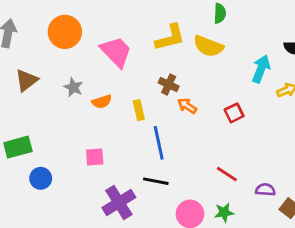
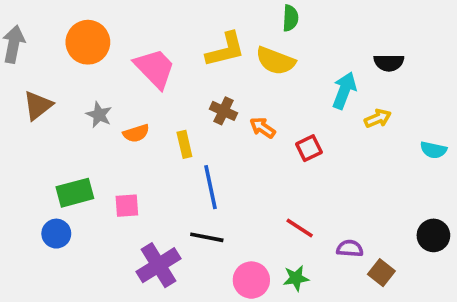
orange arrow: (187, 106) -> (263, 128), moved
green rectangle: (18, 147) -> (75, 193), moved

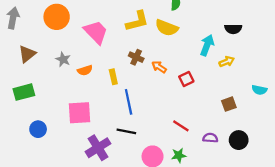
cyan semicircle: (433, 150) -> (259, 90), moved
green rectangle: (75, 193) -> (24, 92), moved
pink square: (127, 206) -> (79, 113), size x1.6
black circle: (433, 235) -> (239, 140), moved
brown square: (381, 273) -> (229, 104), moved, turned 32

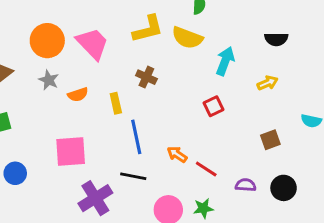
orange circle: (57, 17) -> (47, 41), moved
cyan arrow: (207, 45) -> (225, 61), moved
orange arrow: (159, 67) -> (177, 154), moved

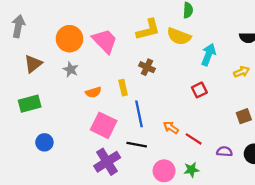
orange semicircle: (78, 95) -> (93, 92), moved
pink square: (71, 151) -> (104, 125), moved, turned 30

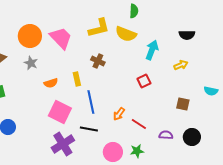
brown square: (244, 116) -> (183, 104), turned 32
orange arrow: (171, 128) -> (119, 114), turned -88

